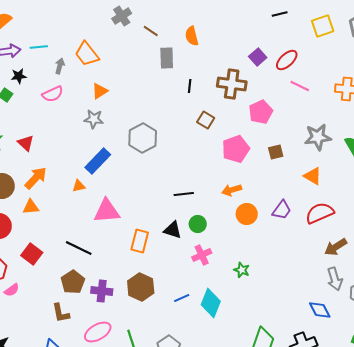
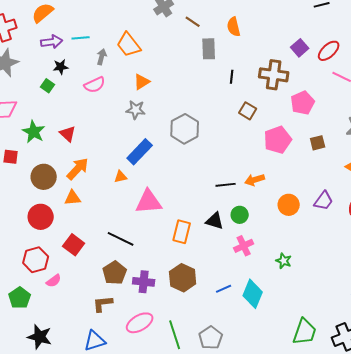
orange arrow: (232, 190) -> (255, 180), moved
brown L-shape: (61, 313) -> (103, 304), turned 95

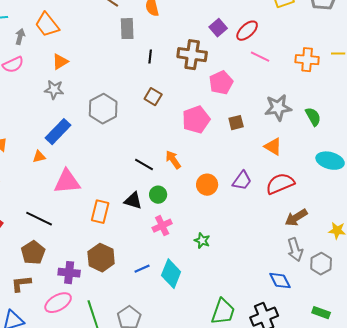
brown square: (248, 111) -> (153, 97), moved
orange arrow: (255, 180) -> (173, 160), turned 72
black line: (226, 185) -> (144, 165), turned 36
purple cross: (144, 282) -> (69, 273), moved

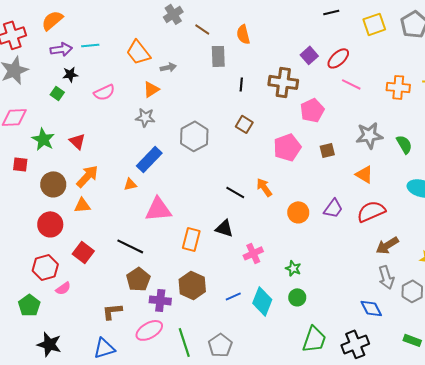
gray arrow: (20, 37) -> (168, 67), moved, turned 63
green circle: (158, 195) -> (297, 297), moved
brown pentagon: (33, 253) -> (138, 279), moved

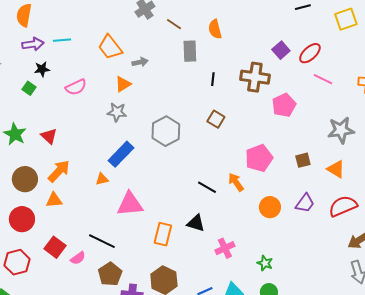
orange semicircle: (52, 20) -> (24, 15), turned -40
pink pentagon: (287, 147) -> (259, 158), moved
brown square: (327, 150) -> (303, 160), moved
pink semicircle: (63, 288) -> (78, 258), moved

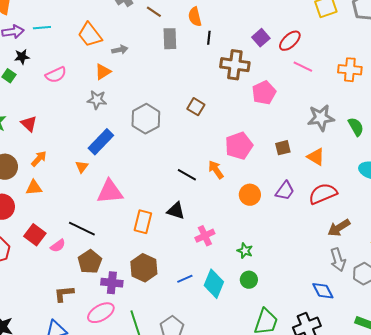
black line: (213, 79) -> (209, 38), moved
orange arrow: (59, 171) -> (39, 159), size x0.7
orange triangle: (102, 179) -> (82, 167), turned -40

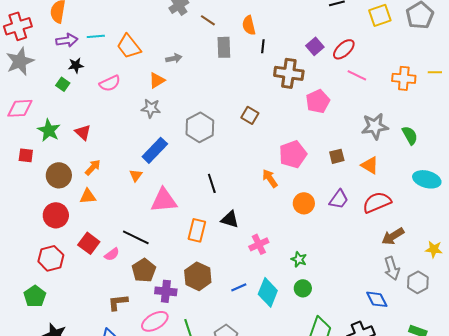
orange trapezoid: (90, 35) -> (129, 46), moved
black line: (187, 175) -> (212, 183), moved, turned 42

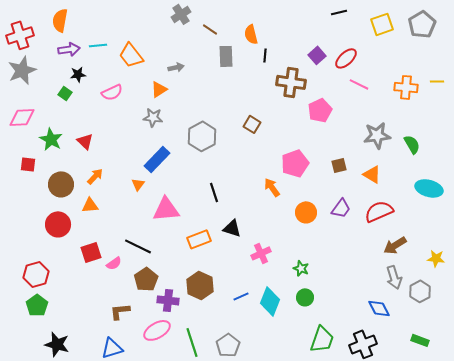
orange rectangle: (197, 230) -> (199, 239), turned 55
red square: (89, 243) -> (91, 252), turned 35
red hexagon: (51, 258) -> (36, 274), moved

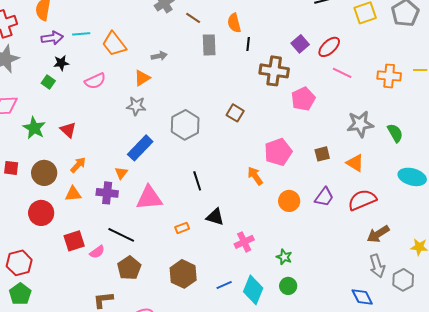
red square: (28, 164) -> (11, 168), moved
orange rectangle: (199, 239) -> (182, 228), size x0.6
purple cross: (168, 300) -> (107, 193), moved

